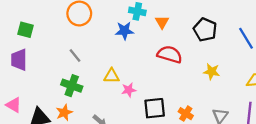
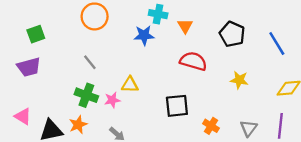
green square: (25, 30) -> (36, 34), turned -35
purple trapezoid: (19, 60) -> (29, 67), turned -105
pink star: (129, 90) -> (112, 100), moved
black square: (155, 108) -> (177, 106), moved

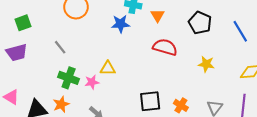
gray line: (90, 62) -> (60, 47), moved
black square: (177, 106) -> (150, 101), moved

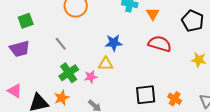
blue star: (120, 24) -> (114, 43), moved
green cross: (69, 78) -> (69, 73), turned 36

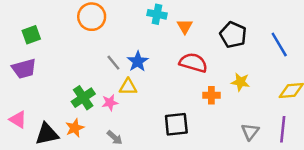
blue star: (114, 43) -> (138, 61), turned -30
gray line: (61, 44) -> (113, 63), moved
orange cross: (175, 99) -> (211, 95), moved, turned -32

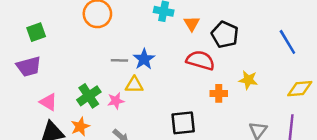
black pentagon: (233, 35) -> (225, 35), moved
gray line: (113, 63) -> (119, 60), turned -49
pink triangle: (18, 119) -> (48, 102), moved

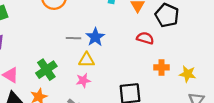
red semicircle: (200, 60) -> (145, 38), size x0.7
yellow star: (248, 80) -> (188, 74), moved
pink star: (116, 101) -> (83, 80), moved

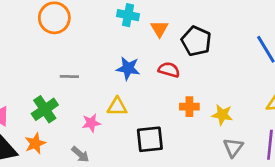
blue star: (95, 37) -> (128, 68), moved, turned -30
gray line: (74, 38) -> (69, 77), moved
yellow triangle: (87, 60) -> (117, 107), moved

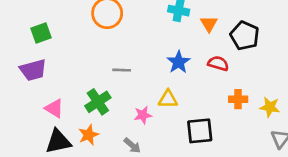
blue star: (128, 68) -> (179, 62), turned 30

